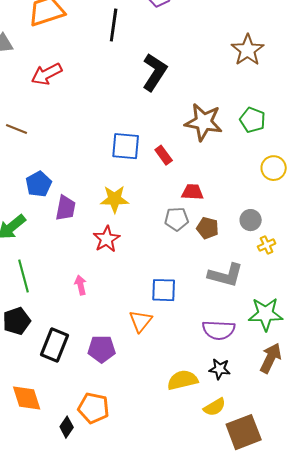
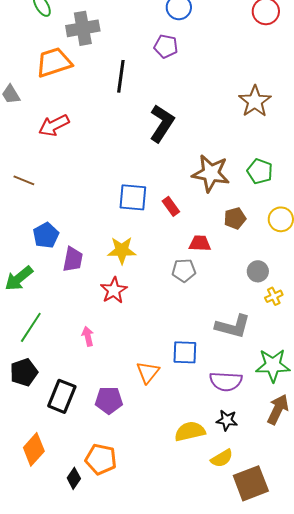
brown pentagon: (208, 228) -> (235, 218), moved, turned -30
green line: (24, 276) -> (31, 327), turned 48
blue square: (164, 290) -> (185, 352), moved
orange diamond: (27, 398) -> (34, 449), turned 60

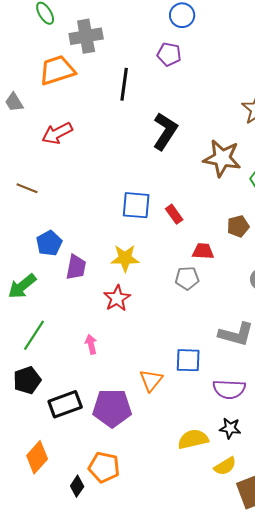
brown star: (211, 173) -> (222, 158), moved
black rectangle: (62, 396) -> (65, 404), turned 48
purple pentagon: (109, 400) -> (112, 408), size x1.4

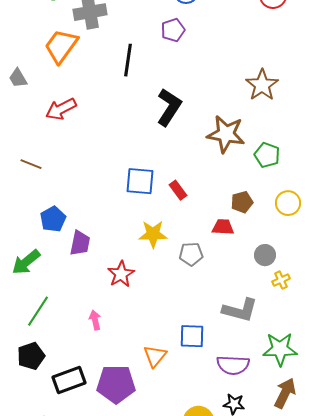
purple pentagon: (169, 54) -> (173, 30), turned -30
orange trapezoid: (57, 70) -> (61, 46), turned -36
red trapezoid: (203, 251) -> (223, 227), moved
yellow star: (125, 258) -> (153, 234), moved

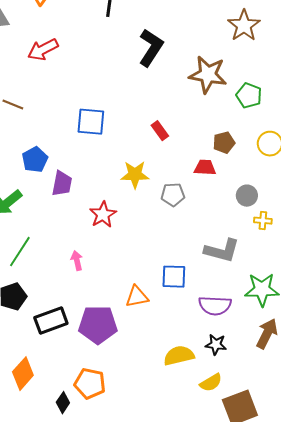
blue square: (140, 181) -> (91, 122), moved
yellow cross: (281, 280) -> (263, 221), turned 30
orange triangle: (155, 356) -> (137, 297), turned 40

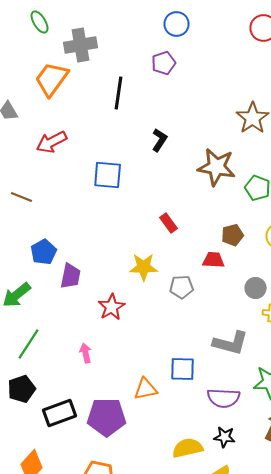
black L-shape: (151, 48) -> (160, 140), size x0.6
blue square: (91, 122) -> (108, 175), moved

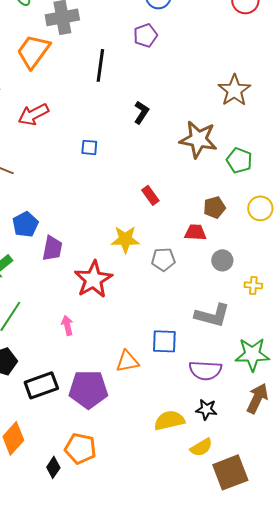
blue square: (108, 175) -> (89, 147), size x0.6
gray circle: (256, 288) -> (222, 260), moved
red star: (112, 307) -> (93, 279), size x1.4

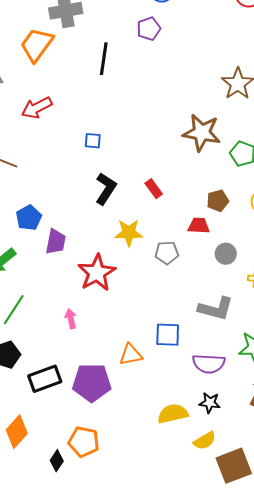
black L-shape: (141, 112) -> (106, 189), moved, size x1.4

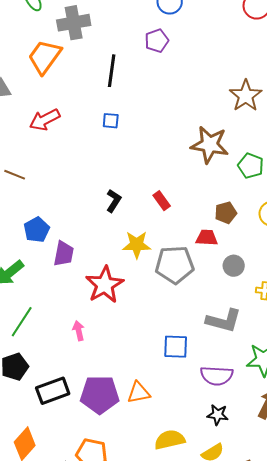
blue square: (93, 141) -> (111, 121), moved
black L-shape: (106, 189) -> (114, 201), size x0.7
gray pentagon: (167, 253) -> (175, 265), size x1.6
orange triangle: (131, 355) -> (139, 393), moved
yellow semicircle: (173, 414) -> (170, 440), moved

